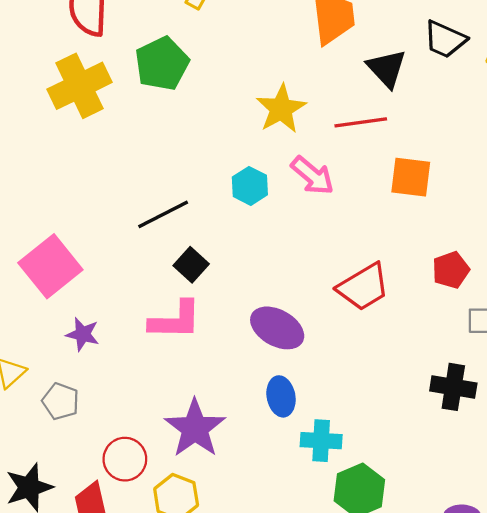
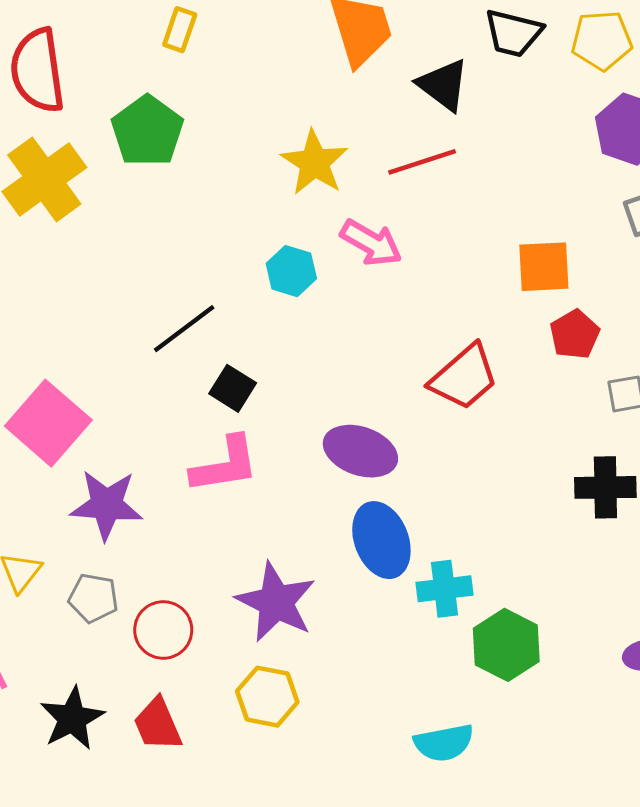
orange square: (411, 177) -> (544, 267), moved
purple star: (83, 334) -> (107, 505), size x1.6
blue ellipse: (281, 396) -> (381, 540), size x1.4
red circle: (125, 459) -> (163, 630), moved

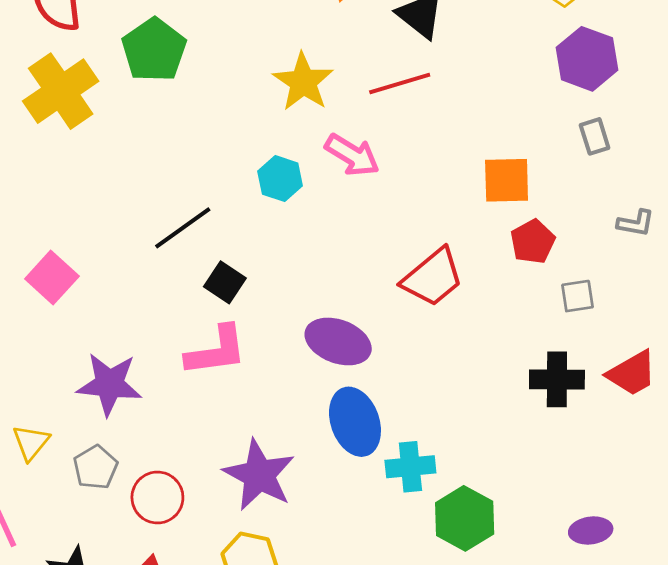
pink square: (48, 423) -> (52, 277), moved, size x0.7
gray pentagon: (93, 598) -> (95, 467), turned 30

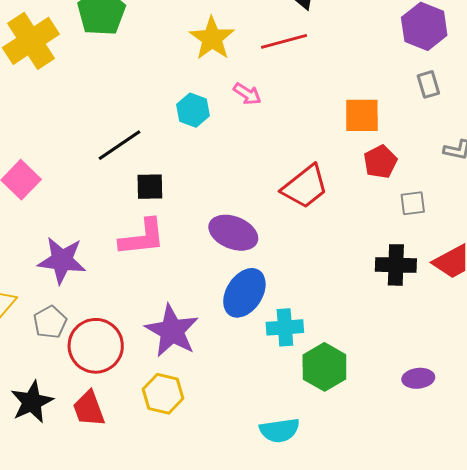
pink arrow: (352, 155) -> (247, 94), size x0.7
black square: (225, 282) -> (150, 187), turned -36
blue ellipse: (355, 422) -> (244, 293), turned 51
red circle: (157, 498) -> (96, 346), size x1.4

